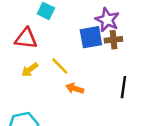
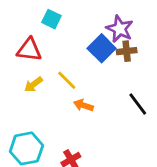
blue square: (91, 37) -> (102, 48), turned -35
black line: (123, 87) -> (138, 104), turned -45

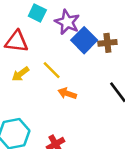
purple star: (120, 29) -> (67, 22), moved

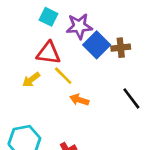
purple star: (67, 22) -> (79, 26), turned -30
red triangle: (17, 42) -> (49, 53), moved

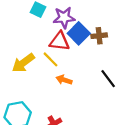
red triangle: (49, 53) -> (60, 41), moved
yellow arrow: (31, 80) -> (23, 63), size x1.5

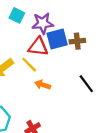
blue square: (79, 33) -> (57, 39), turned 30

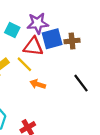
cyan square: (17, 15) -> (12, 30), moved

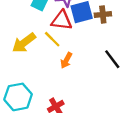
orange arrow: (38, 84) -> (66, 60), turned -80

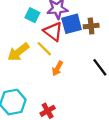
red triangle: (62, 20) -> (53, 31), turned 30

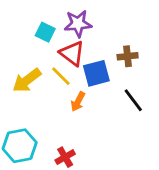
blue square: (72, 24) -> (96, 73), moved
brown cross: (91, 26) -> (128, 56), moved

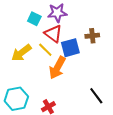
black line: (133, 100) -> (96, 96), moved
orange arrow: (78, 102) -> (57, 68), size x1.6

